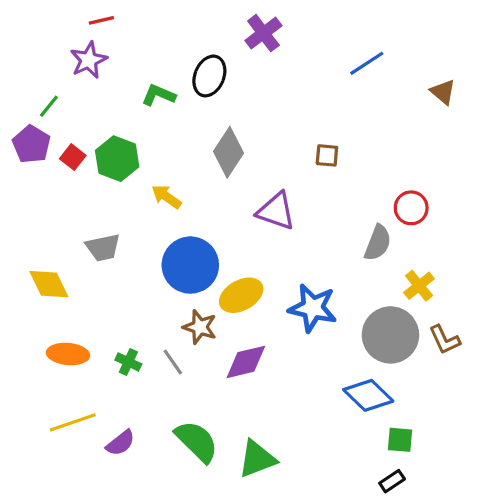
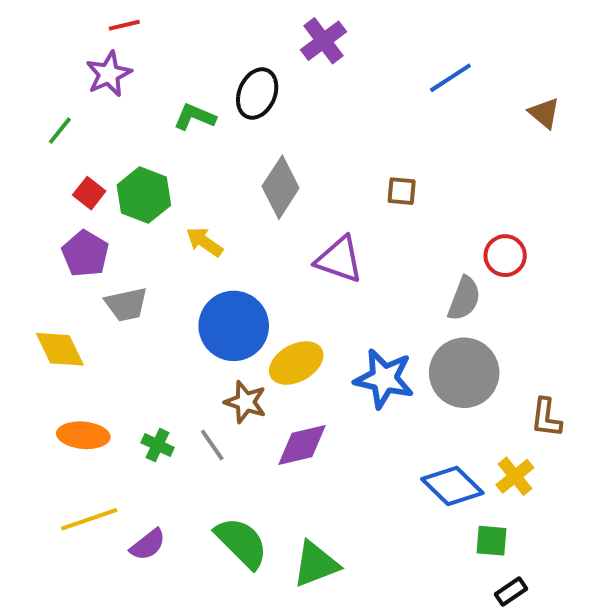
purple pentagon: (31, 144) -> (85, 254), moved
yellow cross: (419, 286) -> (515, 476), moved
gray circle: (390, 335) -> (464, 373), moved
brown L-shape: (444, 340) -> (546, 418), turned 32
black rectangle: (392, 481) -> (511, 591), moved

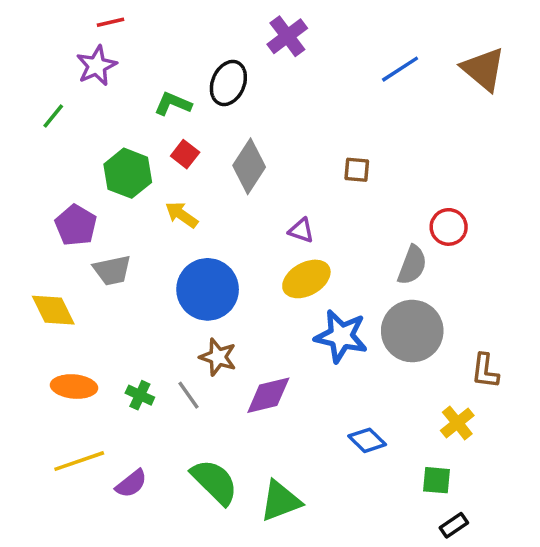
brown triangle: (544, 113) -> (483, 69), moved, size x1.6
red square: (89, 193) -> (185, 154), moved
purple triangle: (339, 259) -> (301, 230), size x0.6
yellow ellipse: (296, 363) -> (306, 279), moved
blue diamond: (452, 486) -> (367, 440), moved, size x0.7

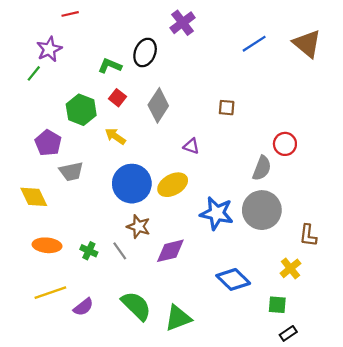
purple star: (97, 66) -> (49, 49), moved
yellow ellipse: (306, 279) -> (173, 185), moved
blue diamond: (367, 440) -> (233, 279), size x1.4

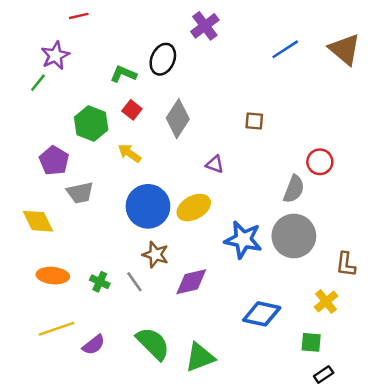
blue diamond: (233, 279) -> (262, 314), turned -32

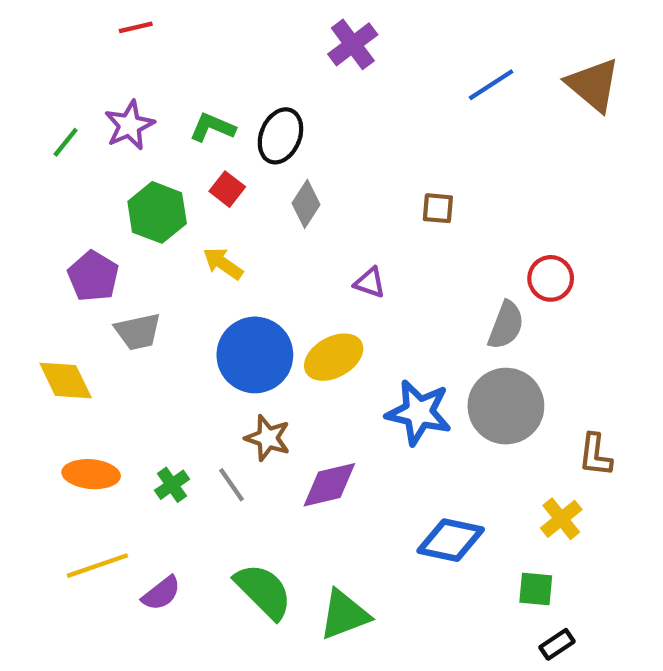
purple star: (55, 55) -> (129, 125), moved
black ellipse: (163, 59) -> (280, 136), moved
gray diamond: (178, 119) -> (306, 204), size x0.7
green cross: (100, 282) -> (172, 485), turned 30

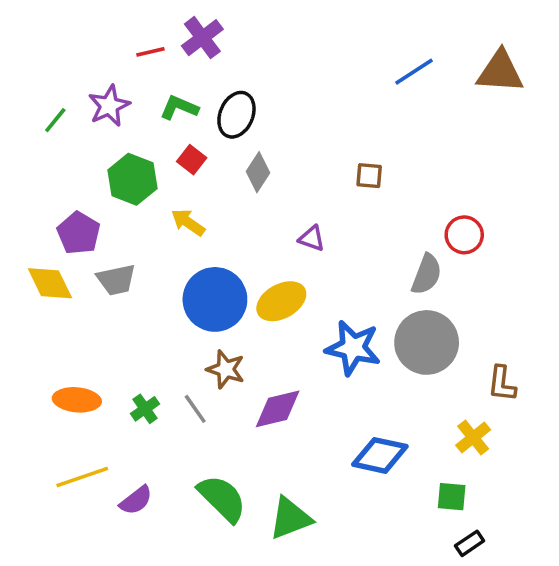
red line: (136, 27) -> (150, 52), moved
purple cross: (353, 44) -> (202, 38), moved
brown triangle: (593, 85) -> (500, 72), turned -36
yellow diamond: (66, 381) -> (50, 283), moved

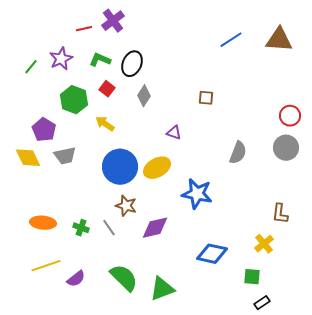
red circle: (464, 235) -> (290, 116), moved
gray circle: (427, 342) -> (286, 148), moved, size x0.7
green cross: (145, 409) -> (81, 228), turned -35

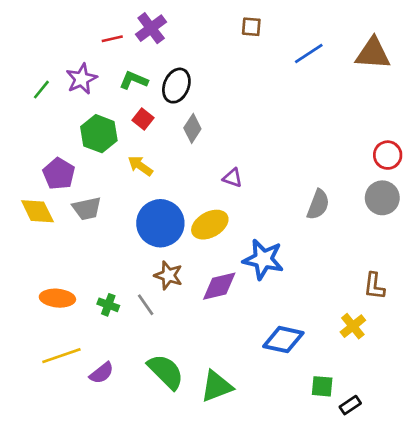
brown square: (206, 98) -> (251, 27), moved
purple diamond: (155, 228) -> (219, 286), moved
green square: (252, 277) -> (322, 386), moved

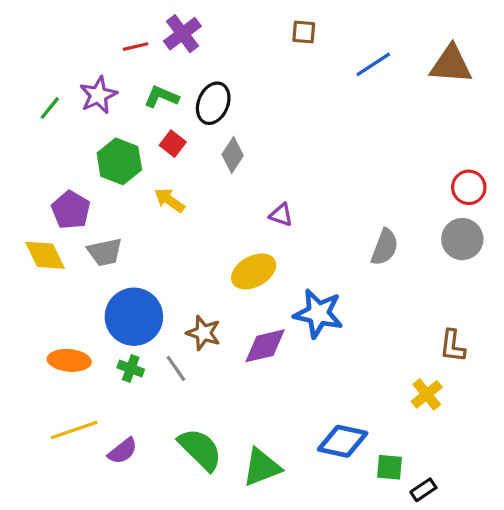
blue circle: (160, 223) -> (134, 317), moved
blue diamond: (283, 340) -> (343, 441), moved

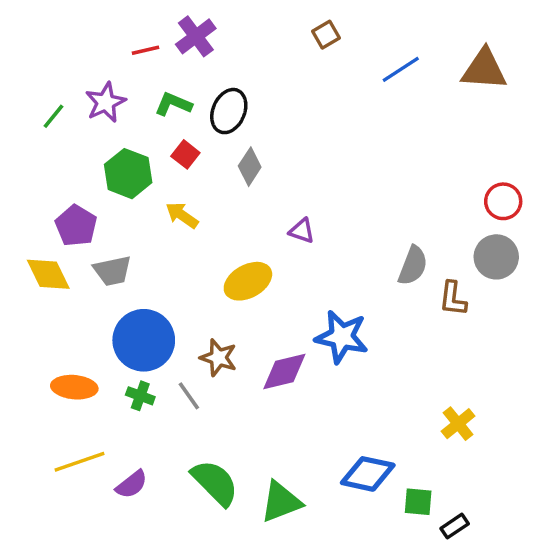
brown square: (304, 32) -> (326, 35), turned -35
yellow ellipse: (254, 271) -> (248, 281), moved
brown L-shape: (453, 346) -> (453, 299), moved

